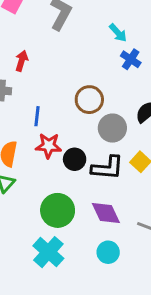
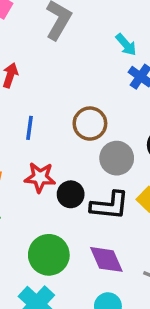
blue line: (37, 116) -> (30, 128), moved

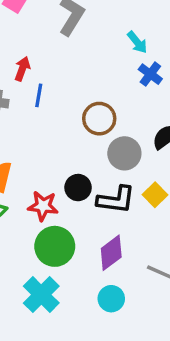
blue line: (30, 128) -> (39, 95), moved
red star: (40, 177) -> (43, 206), moved
purple diamond: (106, 259) -> (111, 253), turned 75

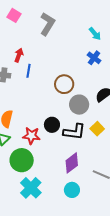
cyan arrow: (137, 42) -> (95, 34), moved
green circle: (55, 246) -> (22, 160), moved

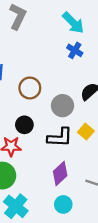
cyan arrow: (95, 34) -> (73, 23), size x1.5
brown circle: (64, 84) -> (30, 88), moved
black circle: (52, 125) -> (24, 125), moved

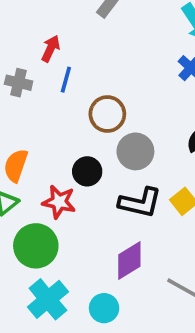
gray circle: (62, 106) -> (135, 151), moved
cyan circle: (63, 204) -> (104, 308), moved

